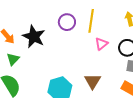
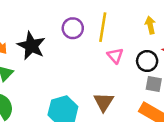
pink triangle: (101, 44) -> (115, 56), turned -32

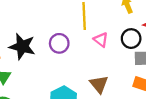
purple circle: (73, 28) -> (59, 43), moved

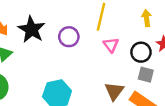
brown triangle: (99, 84) -> (114, 91), moved

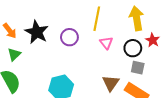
yellow arrow: (147, 18) -> (137, 18), size x1.6

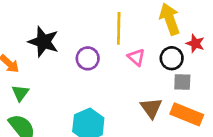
black star: (37, 32) -> (43, 42), moved

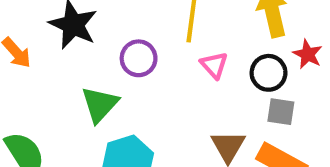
green triangle: (20, 93) -> (100, 104), moved, size x1.4

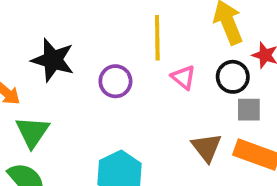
green triangle: (100, 104) -> (32, 132), moved

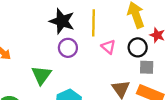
black star: (53, 60) -> (62, 21), moved
green triangle: (32, 132) -> (41, 75), moved

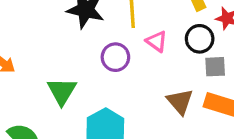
purple circle: (68, 48) -> (115, 57), moved

